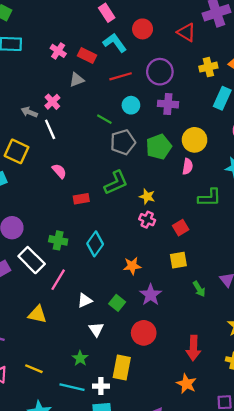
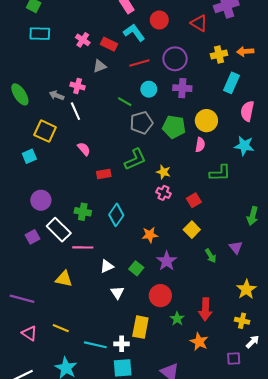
pink cross: (52, 102) -> (78, 86), turned -32
green pentagon: (159, 147) -> (174, 127), turned 30
yellow square: (178, 260) -> (192, 230), turned -35
pink line: (58, 280) -> (83, 247), turned 60
green star: (80, 358) -> (177, 319), moved

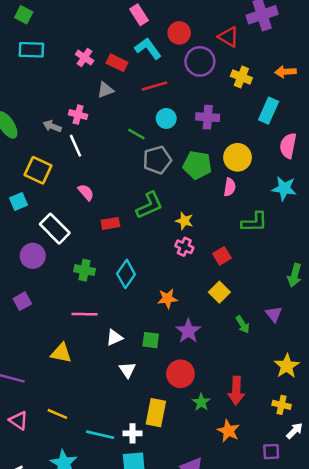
yellow cross: (219, 55) -> (241, 77), moved, turned 35
purple circle: (175, 59) -> (200, 61), moved
white rectangle: (59, 230) -> (55, 229), moved
green square: (136, 268) -> (151, 340), turned -32

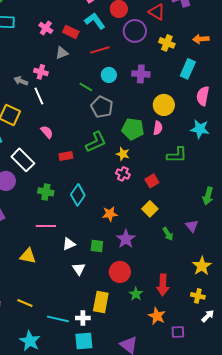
gray pentagon: (157, 160) -> (102, 107), turned -30
green pentagon: (197, 165) -> (133, 129), moved
purple square: (271, 452) -> (178, 332), moved

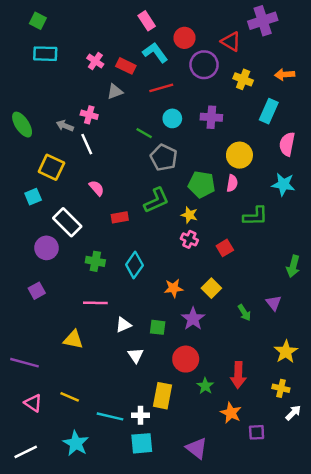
yellow square: (150, 209) -> (211, 288), moved

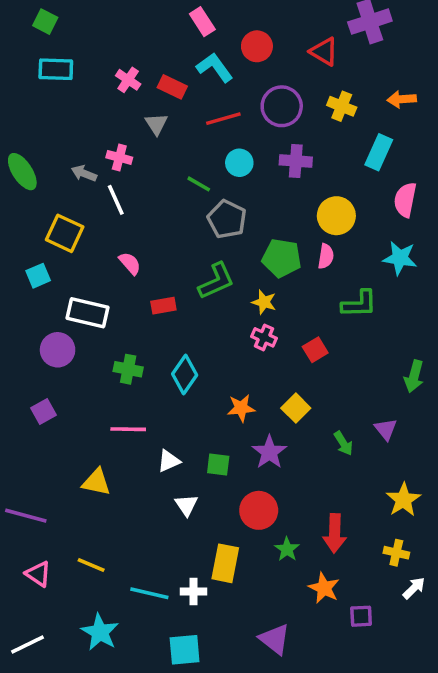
purple circle: (204, 65) -> (282, 106), moved
gray triangle: (115, 92) -> (156, 124), turned -42
white rectangle: (67, 222) -> (88, 313), turned -32
cyan square: (142, 443) -> (185, 650), moved

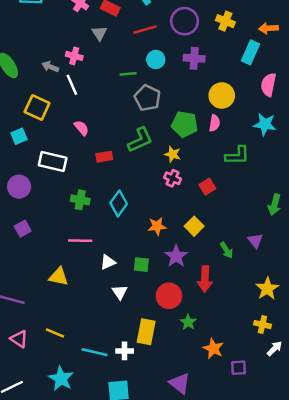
orange arrow: (402, 99) -> (268, 28), moved
green line: (199, 184) -> (128, 74), turned -35
purple circle: (58, 350) -> (19, 187), moved
red arrow: (335, 533) -> (205, 279), moved

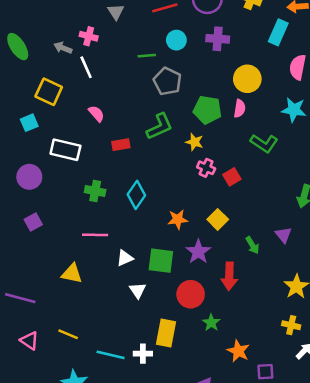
green L-shape: (237, 155) -> (264, 143), turned 35
pink cross: (173, 178) -> (206, 168), moved
green square: (141, 265) -> (161, 261), size x1.5

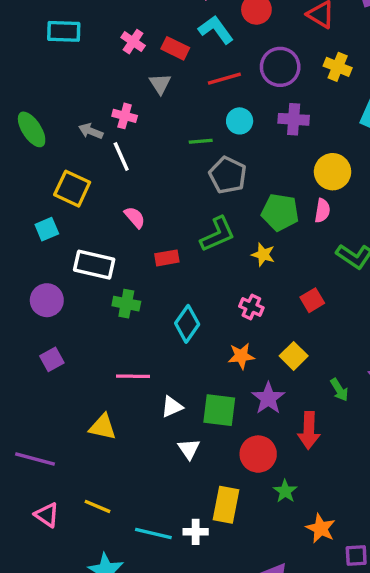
pink cross: (206, 168) -> (251, 307), moved
green cross: (95, 191) -> (126, 304), moved

